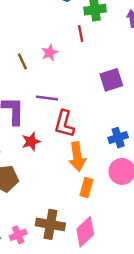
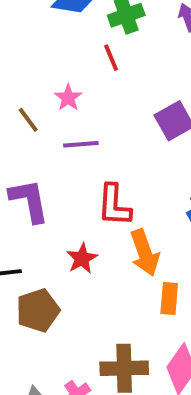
purple line: (47, 98) -> (81, 144), moved
red star: (31, 141) -> (82, 258), moved

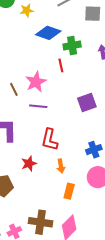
pink star: (68, 98) -> (36, 82), size x1.5
orange arrow: (145, 253) -> (61, 166), size x0.6

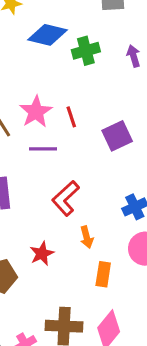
red line: (61, 65) -> (71, 117), moved
red L-shape: (50, 140) -> (66, 198), turned 40
red star: (29, 164) -> (42, 254), moved

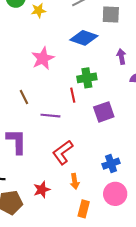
blue diamond: (48, 35) -> (84, 38), moved
green cross: (86, 51) -> (87, 78), moved
pink star: (36, 112) -> (43, 58), moved

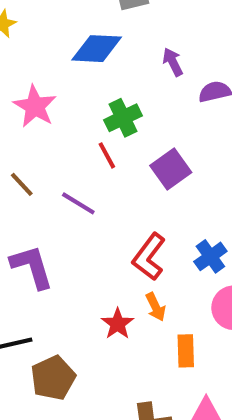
purple line: (50, 116) -> (78, 203), turned 42
red L-shape: (63, 152) -> (149, 257), moved
red star: (42, 190) -> (118, 324), moved

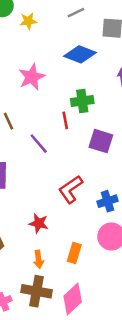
purple square: (171, 169) -> (101, 141), turned 35
orange arrow: (156, 307) -> (39, 259), moved
red star: (118, 324) -> (39, 223), turned 30

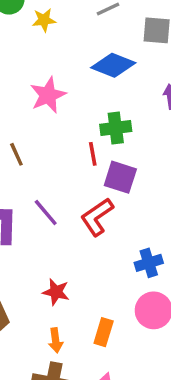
purple square: (101, 141) -> (120, 177), moved
purple line: (39, 144) -> (46, 212), moved
red L-shape: (71, 189) -> (97, 217), moved

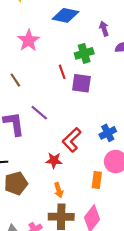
green cross: (116, 128) -> (84, 53), moved
red L-shape: (97, 217) -> (72, 140), moved
orange rectangle: (104, 332) -> (97, 180), moved

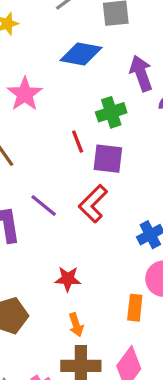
purple arrow: (104, 29) -> (141, 73), size x1.5
red L-shape: (72, 140) -> (93, 204), moved

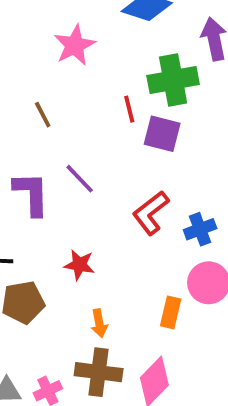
green cross: (111, 112) -> (173, 80), size x1.4
red L-shape: (93, 204) -> (151, 213), moved
red star: (68, 279) -> (79, 265), moved

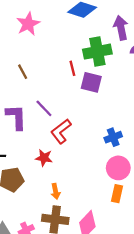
pink star: (75, 45) -> (28, 24), moved
red L-shape: (151, 213) -> (61, 131), moved
orange rectangle: (171, 312) -> (117, 194), moved

